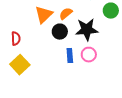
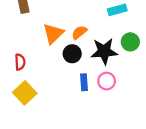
green circle: (111, 11) -> (130, 42), moved

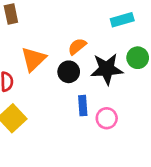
orange triangle: (53, 34) -> (33, 59), moved
pink circle: (107, 81) -> (107, 118), moved

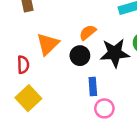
pink circle: (107, 118) -> (104, 108), moved

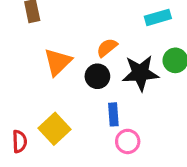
red semicircle: (23, 65) -> (20, 141), moved
yellow square: (28, 98) -> (54, 129), moved

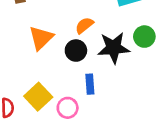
pink circle: (128, 141) -> (68, 108), moved

